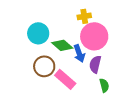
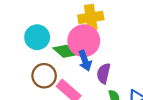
yellow cross: (84, 16) -> (91, 17), size x1.5
pink circle: (94, 36) -> (84, 41), moved

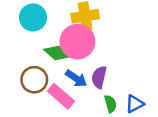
cyan circle: (37, 37) -> (33, 17), moved
blue arrow: (85, 61) -> (76, 78), moved, turned -36

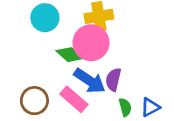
blue arrow: (76, 78) -> (90, 81), size x1.4
brown circle: (34, 80) -> (34, 101), moved

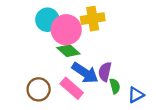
pink circle: (91, 43) -> (66, 30), moved
green semicircle: (125, 107) -> (115, 86), moved

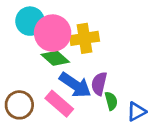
yellow cross: (93, 19) -> (85, 38), moved

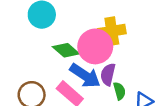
pink circle: (53, 33) -> (95, 46), moved
yellow cross: (85, 38) -> (112, 31), moved

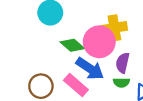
purple semicircle: (108, 74) -> (123, 63), moved
green semicircle: (119, 91) -> (121, 83), turned 105

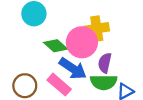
green semicircle: (121, 83) -> (104, 82), size x1.6

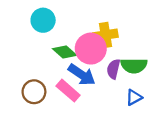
green semicircle: (104, 82) -> (134, 66), moved

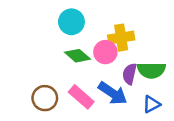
cyan circle: (43, 20) -> (71, 22), moved
pink circle: (91, 49) -> (105, 52), size x0.7
blue arrow: (82, 75) -> (113, 93), moved

